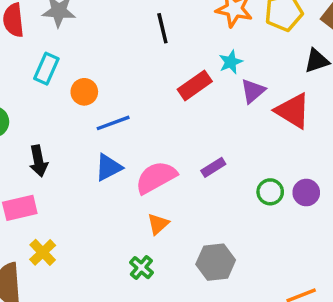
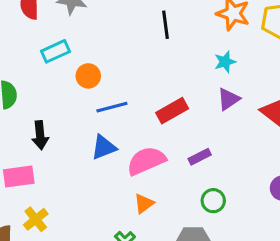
cyan rectangle: (46, 69) -> (56, 51), turned 36
red rectangle: (195, 85) -> (172, 111), moved
purple triangle: (253, 91) -> (228, 99), moved
green circle: (270, 192) -> (213, 201), moved

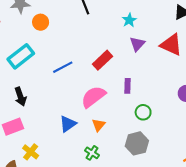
cyan rectangle: (56, 51) -> (21, 56), moved, size x1.4
orange circle: (88, 76) -> (41, 22), moved
blue triangle: (104, 147) -> (68, 124), moved
purple rectangle: (200, 157) -> (128, 86), turned -48

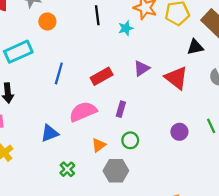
cyan star: (129, 20) -> (126, 28), moved
blue line: (63, 67) -> (59, 73), turned -60
orange triangle: (99, 125) -> (99, 145), moved

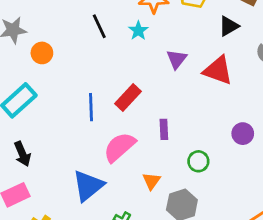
purple triangle: (142, 68) -> (177, 59), moved
blue line: (59, 73) -> (91, 107), moved
blue triangle: (50, 133) -> (88, 186), size x1.4
green circle: (130, 140) -> (198, 161), moved

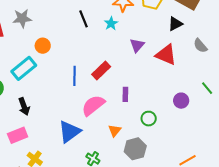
orange circle: (42, 53) -> (43, 46), moved

